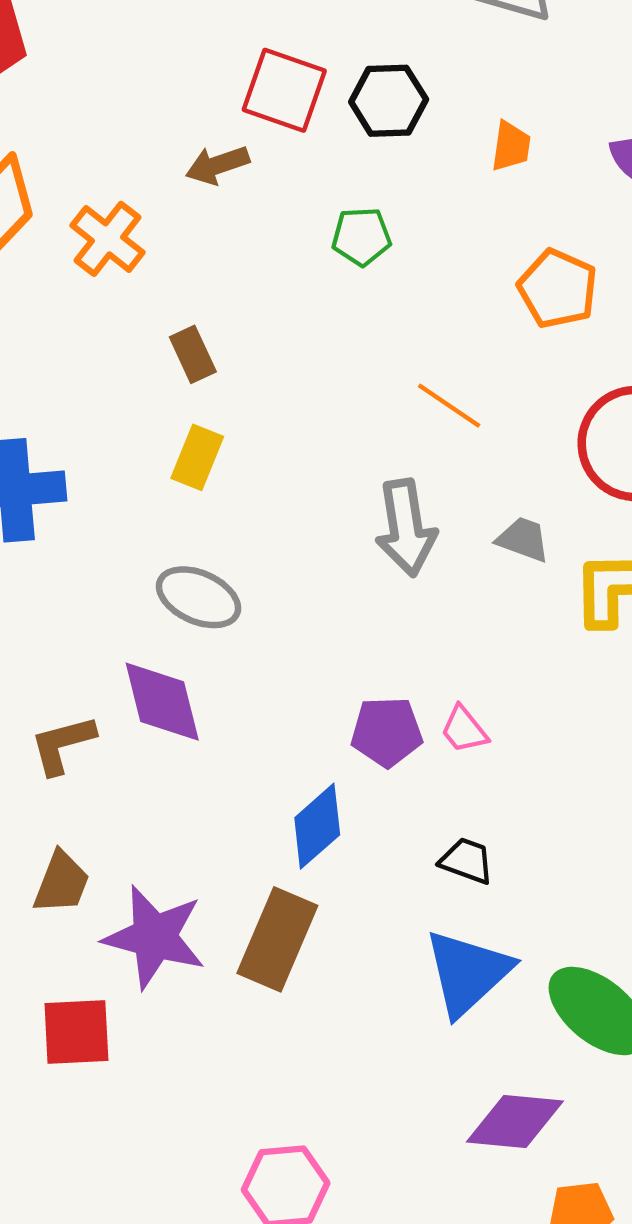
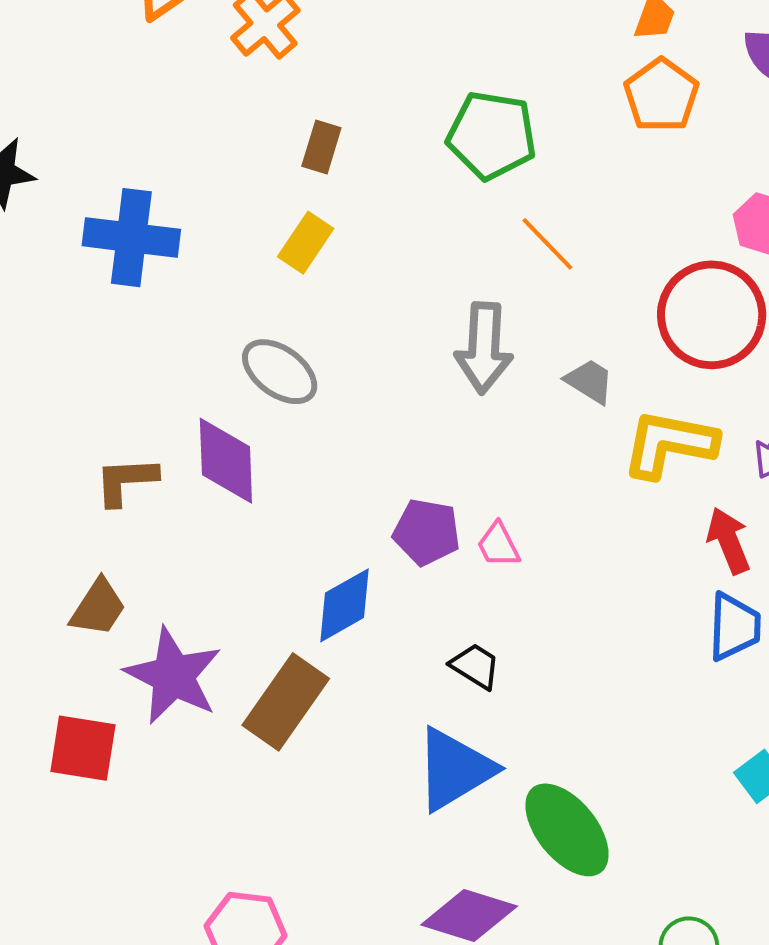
green pentagon: (361, 237) -> (492, 135), moved, size x1.6
orange pentagon: (558, 289) -> (661, 95), moved
brown rectangle: (193, 354) -> (321, 147), turned 30

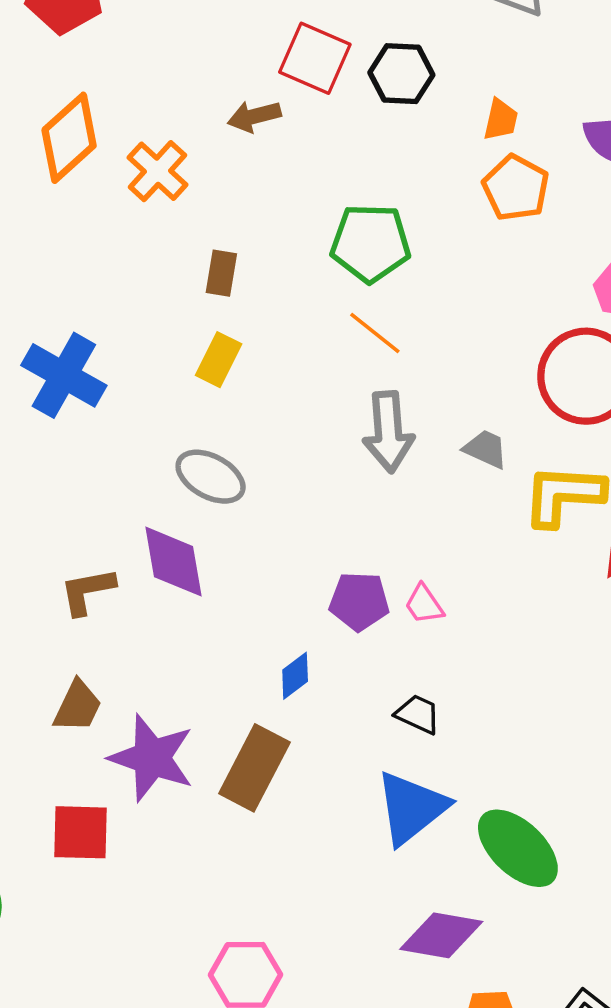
blue cross: (131, 238) -> (64, 375), turned 30
orange line: (547, 244) -> (375, 333), moved
blue diamond: (344, 605) -> (295, 676), size x0.7

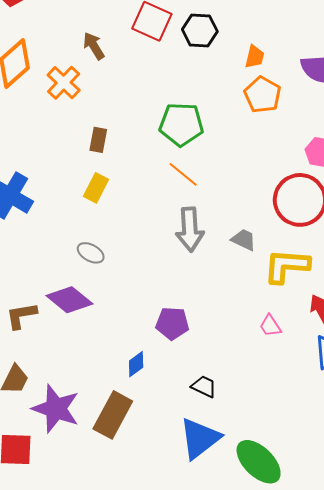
brown arrow: (254, 116) -> (94, 46), moved, turned 72
gray ellipse: (211, 477) -> (91, 253), size x0.7
purple diamond: (173, 562) -> (69, 300), turned -42
pink trapezoid: (424, 604) -> (270, 326), moved

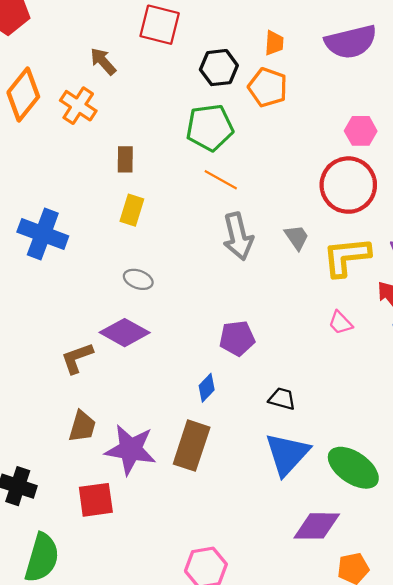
black hexagon: (200, 30) -> (219, 68), moved
orange pentagon: (262, 95) -> (268, 87), moved
gray trapezoid: (244, 240) -> (297, 237), turned 40

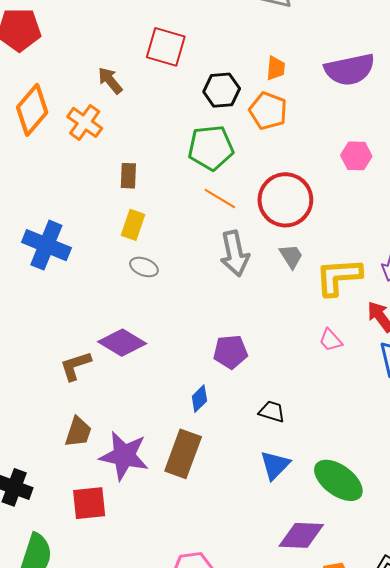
red circle: (348, 185) -> (285, 200), moved
gray ellipse: (138, 279) -> (144, 267), moved
blue triangle: (287, 454) -> (275, 465), size x0.7

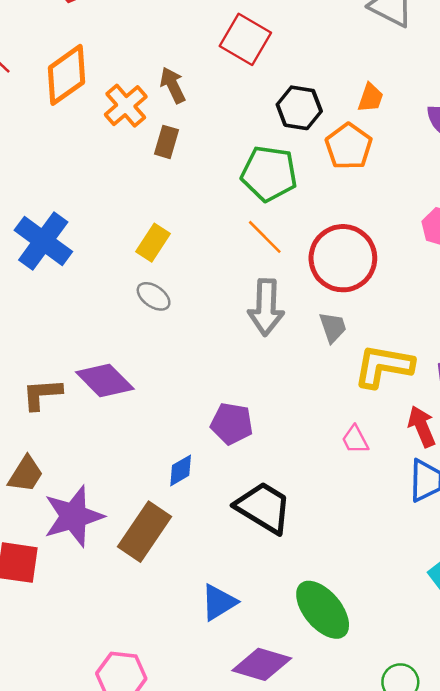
brown arrow: (110, 80) -> (173, 85), moved
brown rectangle: (128, 176) -> (167, 142), moved
black trapezoid: (272, 412) -> (263, 508), size x1.8
purple star: (124, 456) -> (73, 516), turned 30
blue triangle: (275, 465) -> (219, 602), moved

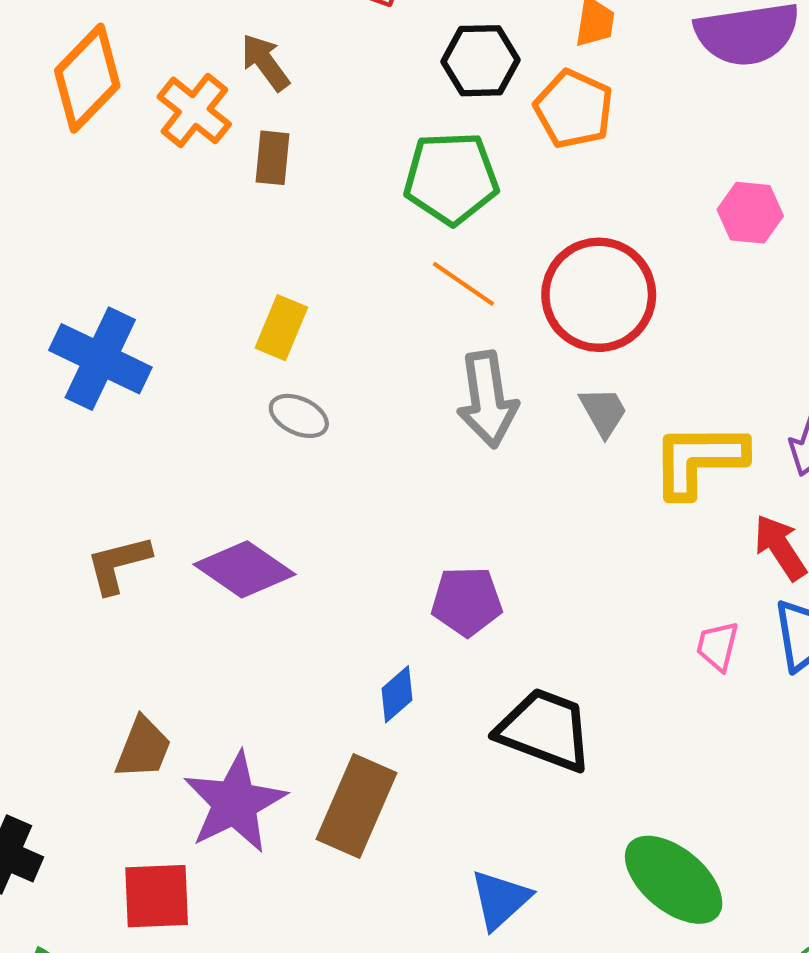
brown L-shape: (42, 394) -> (118, 564), moved
pink trapezoid: (355, 440) -> (717, 646), moved, turned 52

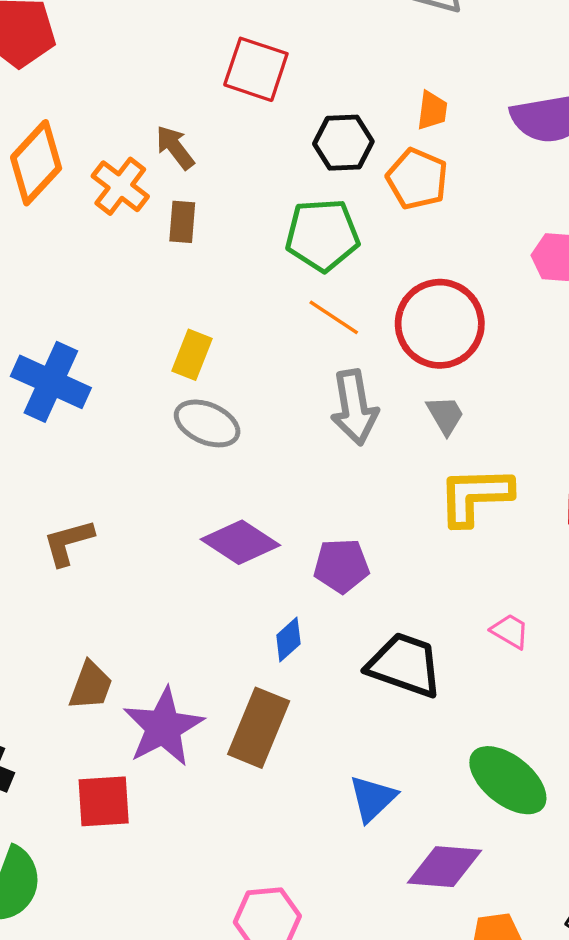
gray ellipse: (299, 416) -> (207, 423), size x1.4
yellow L-shape: (699, 460) -> (475, 496), moved
purple diamond: (245, 569) -> (240, 542), moved
pink trapezoid: (717, 646) -> (510, 631), moved, turned 108

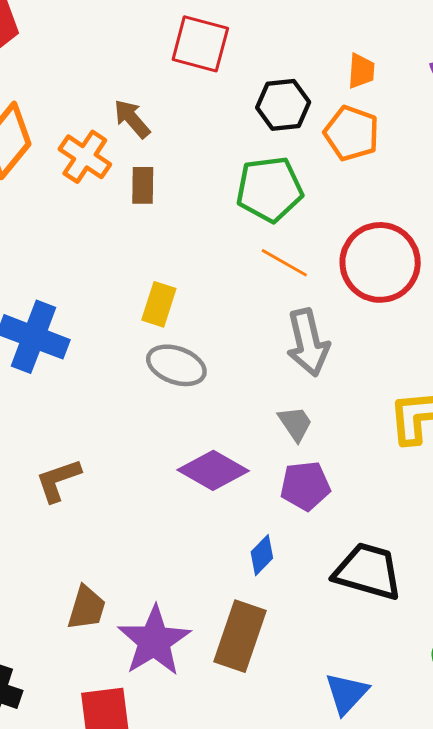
gray trapezoid: (445, 415) -> (295, 424), moved

